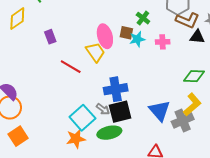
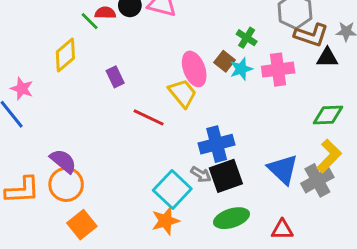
brown square: (126, 33) -> (225, 61), turned 32
pink cross: (163, 42) -> (278, 70), size x1.5
green ellipse: (109, 133) -> (231, 218), moved

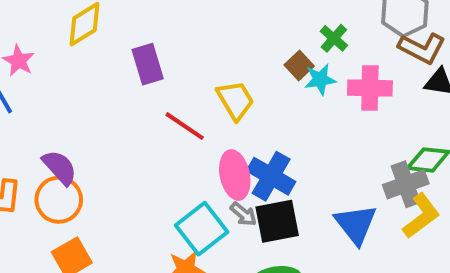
pink ellipse: (194, 69) -> (235, 175), moved
purple rectangle: (115, 77) -> (148, 64), size x1.4
blue cross: (217, 144) -> (271, 176), turned 36
gray cross: (317, 180) -> (406, 184), moved

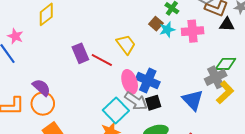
purple rectangle: (148, 64) -> (80, 53), moved
gray arrow: (243, 214) -> (136, 101), size x1.6
black square: (277, 221) -> (153, 103), size x0.7

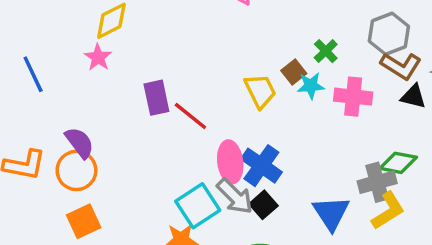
pink star: (15, 36) -> (98, 57), moved
yellow trapezoid: (126, 44) -> (260, 91), moved
black square: (153, 103) -> (263, 205), turned -35

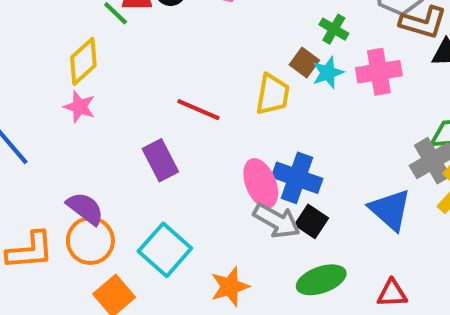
yellow trapezoid: (260, 91) -> (273, 94), turned 51
purple rectangle: (156, 98) -> (160, 160), moved
red line: (190, 116) -> (198, 110), moved
cyan square: (198, 206) -> (165, 250), moved

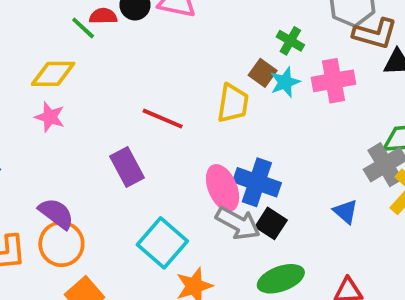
yellow diamond: (83, 61) -> (53, 74), turned 42
blue triangle: (390, 210) -> (346, 212), size x0.6
cyan square: (165, 250) -> (162, 243), moved

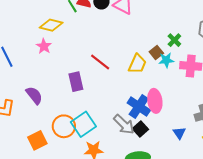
pink ellipse: (223, 188) -> (155, 101), moved
orange circle: (61, 244) -> (64, 126), moved

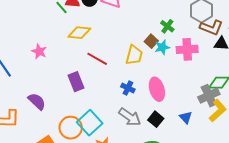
yellow diamond: (51, 25) -> (79, 33), moved
blue cross: (139, 106) -> (128, 88), moved, size x0.6
black square: (140, 129) -> (156, 119), moved

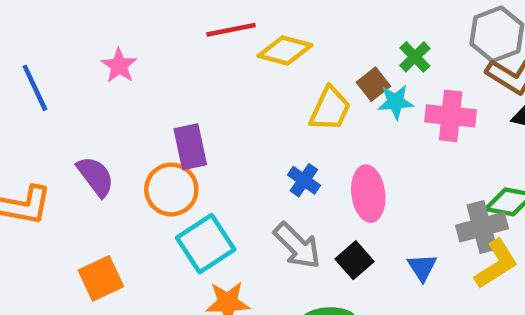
yellow diamond: (79, 33) -> (285, 51), moved
red line: (97, 59) -> (231, 30), moved, turned -50
orange circle: (71, 128) -> (171, 189), moved

